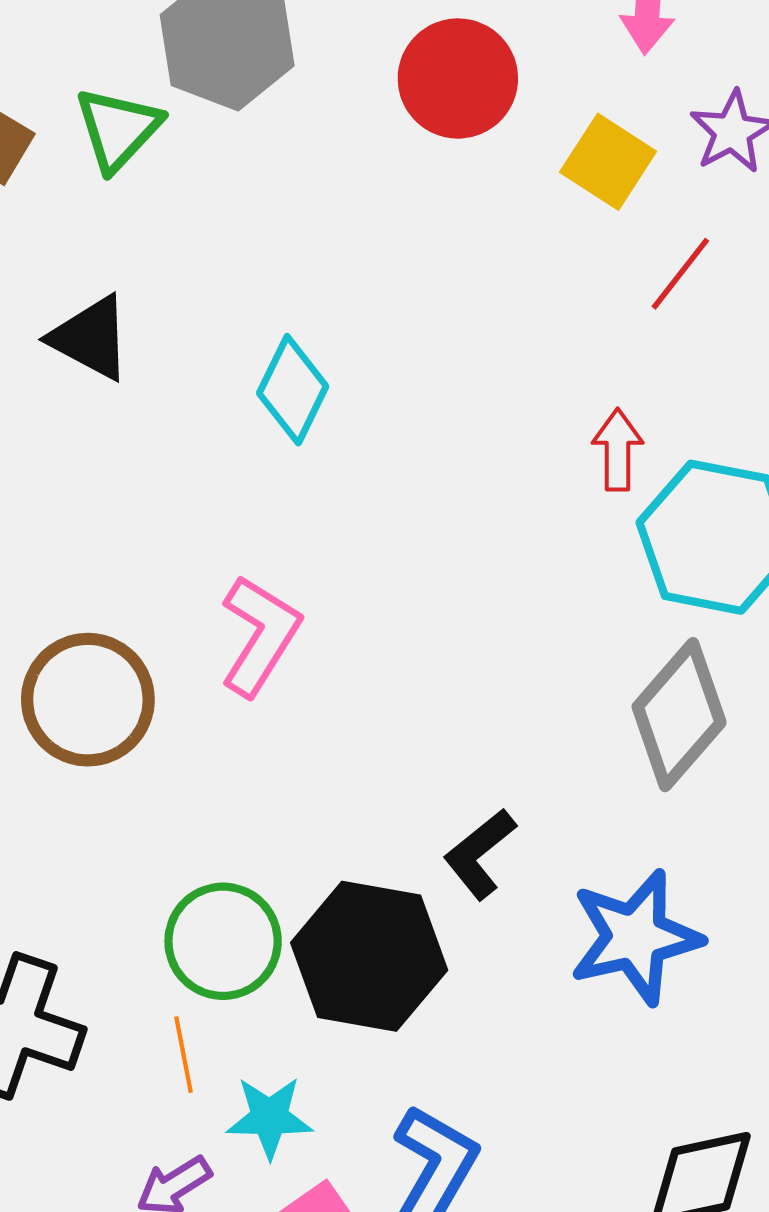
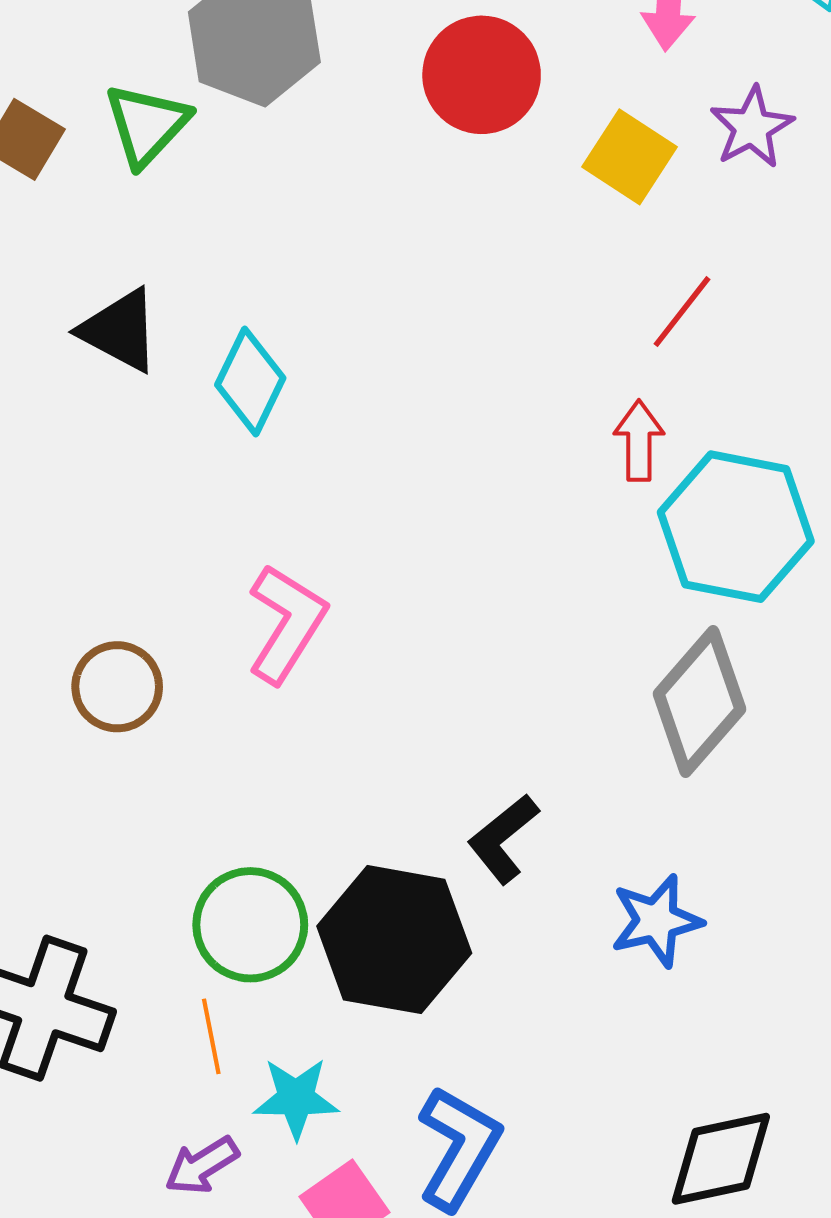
red line: (680, 274) -> (682, 312), moved
cyan diamond: (293, 390) -> (250, 381), moved
brown circle: (88, 700) -> (117, 687), size x0.7
blue star: (635, 937) -> (656, 921), size x0.7

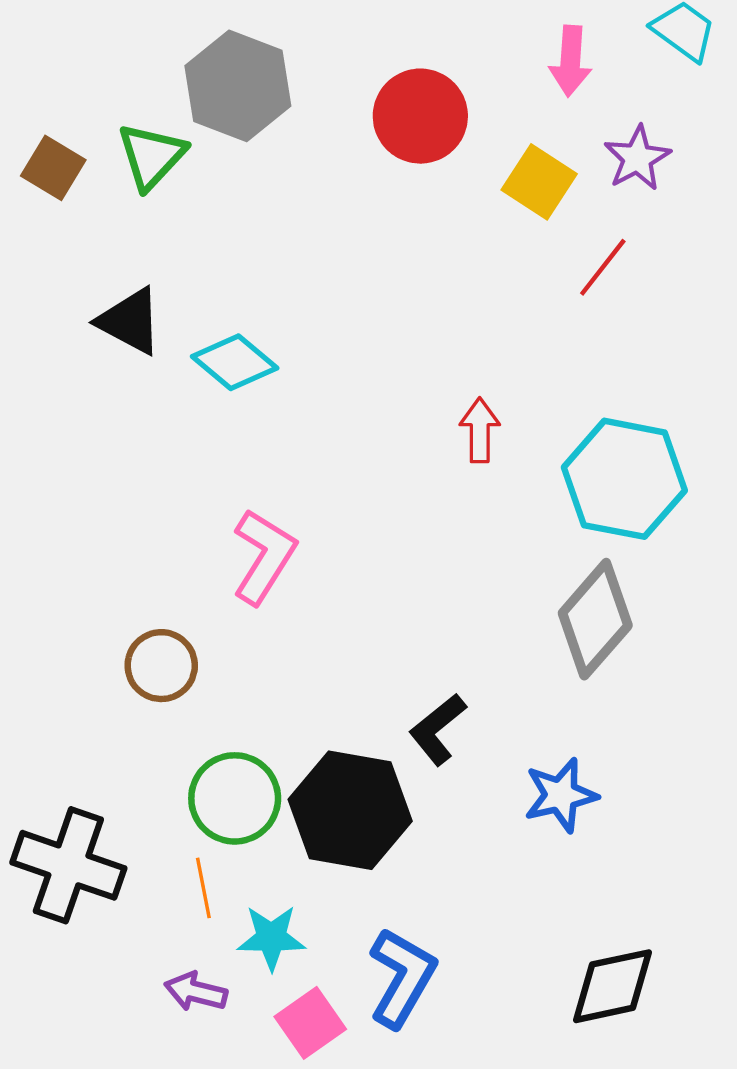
red line: (682, 312) -> (603, 267), moved
cyan diamond: (250, 381) -> (235, 362), turned -76
red arrow: (639, 441) -> (480, 430), moved
brown circle: (117, 687) -> (161, 666), moved
purple arrow: (202, 1165) -> (196, 992), turned 46

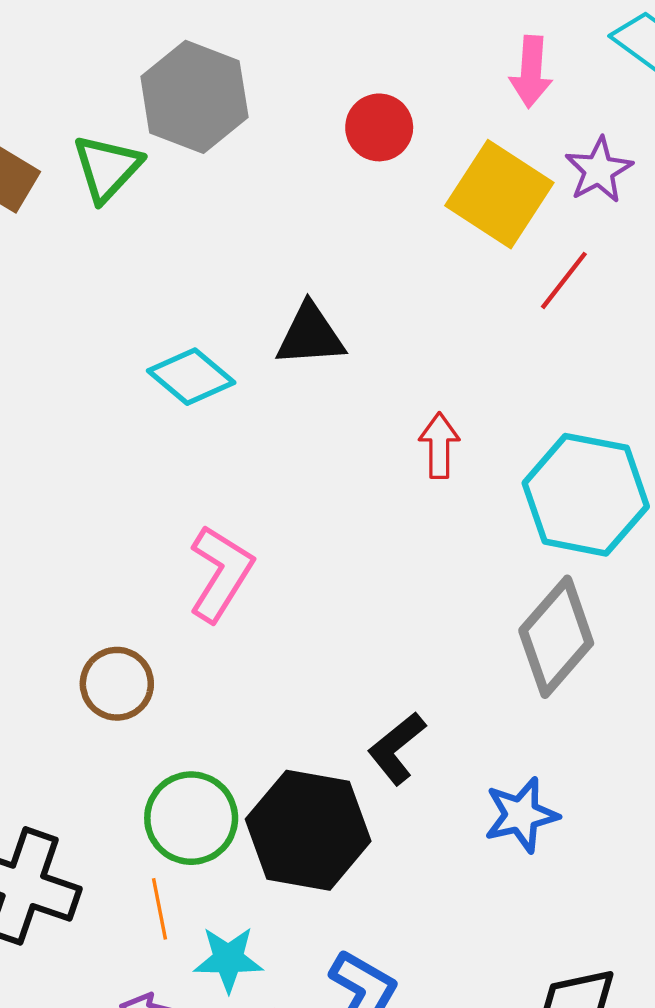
red circle: (420, 116) -> (379, 127), size x0.7
yellow square: (539, 182) -> (499, 194), size x1.4
black triangle: (130, 321) -> (310, 335), moved, turned -32

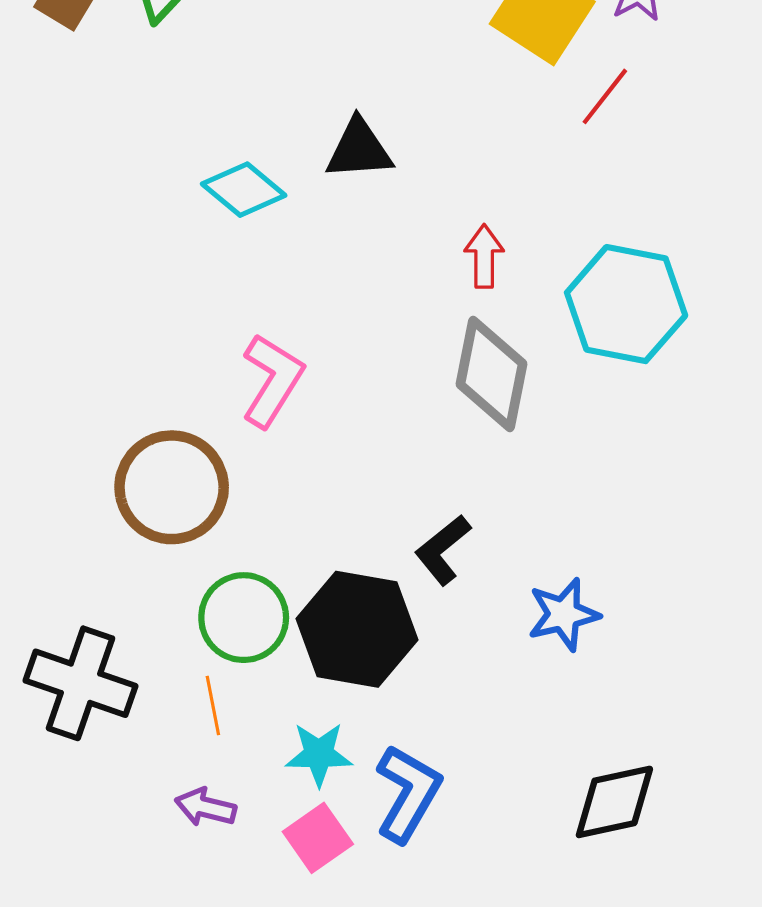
gray diamond: (556, 637) -> (492, 374), moved, turned -30
brown circle: (117, 684) -> (172, 487), size x1.6
cyan star: (228, 959) -> (319, 754), moved

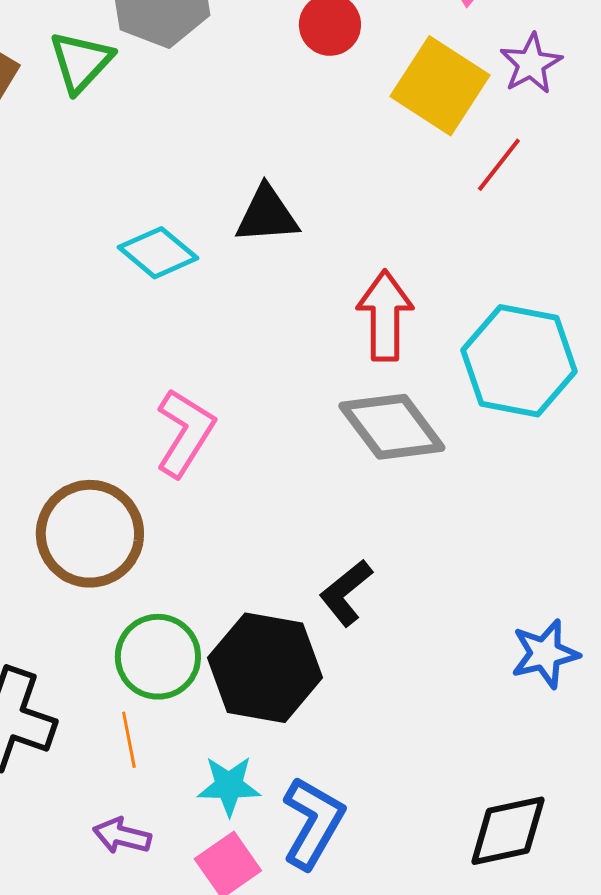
red arrow: (484, 256) -> (385, 316), size x1.5
gray diamond: (492, 374) -> (392, 427), turned -48
blue star: (564, 614) -> (545, 654), moved

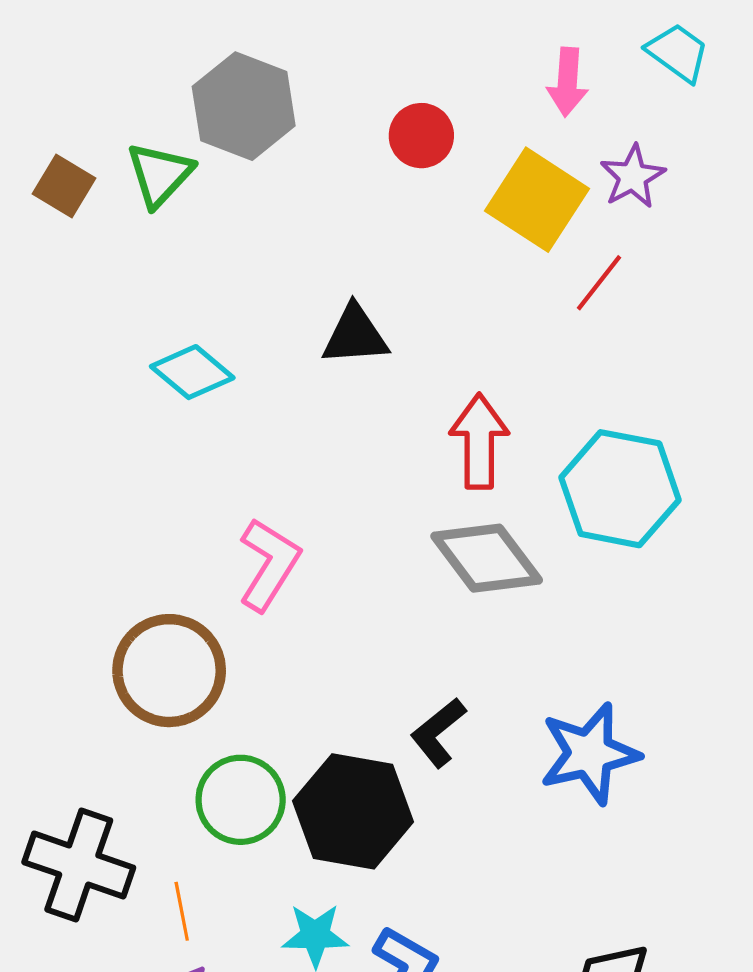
cyan diamond: (158, 253) -> (192, 372), moved
blue star: (545, 654) -> (590, 754), moved, size x1.4
orange line: (129, 740) -> (182, 911), moved

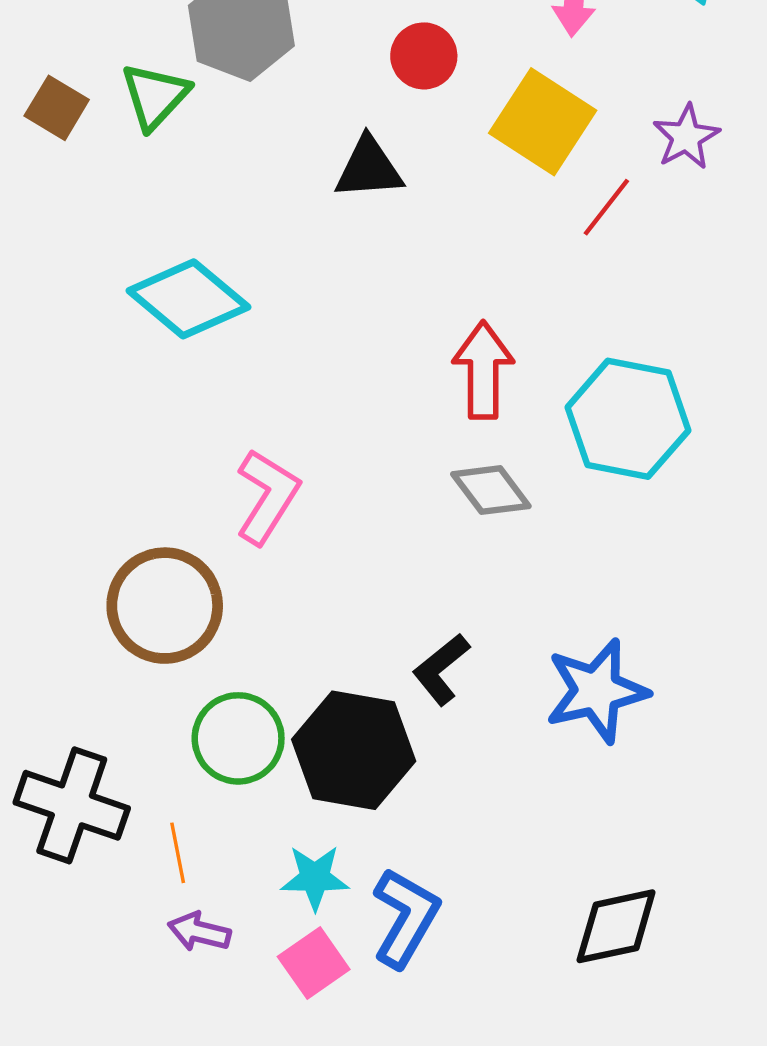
purple star: (633, 177) -> (686, 137), moved
black triangle: (355, 335) -> (369, 168), moved
cyan diamond: (192, 372) -> (188, 299), size x1.4
gray diamond: (487, 558) -> (491, 490), size x0.7

